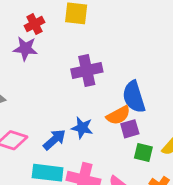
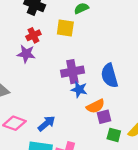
blue semicircle: (134, 97) -> (109, 76), moved
blue star: (82, 128) -> (79, 89), moved

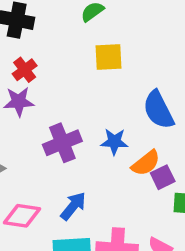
yellow square: (65, 28) -> (109, 57), moved
purple cross: (72, 72) -> (62, 143), moved

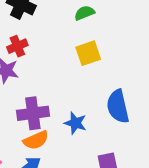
yellow square: (109, 57) -> (88, 53), turned -30
orange semicircle: (146, 163) -> (36, 140), moved

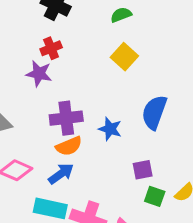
yellow square: (88, 53) -> (124, 57), turned -30
blue semicircle: (118, 106) -> (154, 112), turned 32

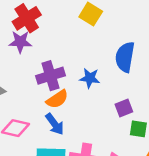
red cross: (51, 48) -> (27, 18), size x1.5
blue arrow: (61, 174) -> (55, 124), turned 100

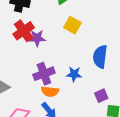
purple star: (20, 42) -> (37, 38), moved
orange semicircle: (57, 99) -> (50, 91), turned 42

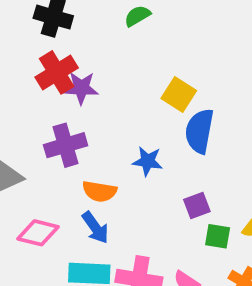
yellow square: (72, 25) -> (179, 95), moved
purple cross: (44, 74) -> (66, 145), moved

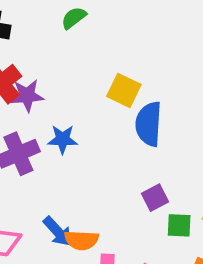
blue star: (148, 161) -> (63, 139), moved
orange semicircle: (100, 191) -> (82, 240), moved

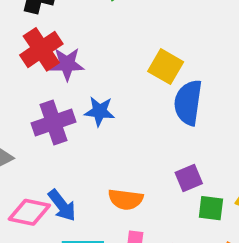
blue arrow: (58, 231) -> (62, 205), moved
orange semicircle: (82, 240) -> (126, 199), moved

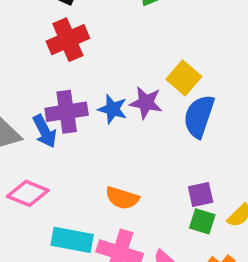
purple star: (67, 64) -> (146, 103), moved
purple square: (189, 178) -> (201, 194), moved
blue arrow: (62, 205) -> (45, 131), moved

